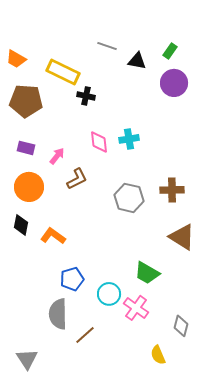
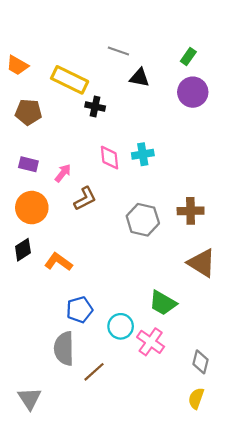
black triangle: (137, 61) -> (139, 78), moved
brown pentagon: (26, 101) -> (28, 112), size x0.7
black diamond: (21, 225) -> (23, 250), turned 45
yellow semicircle: (158, 355) -> (196, 398), moved, turned 42

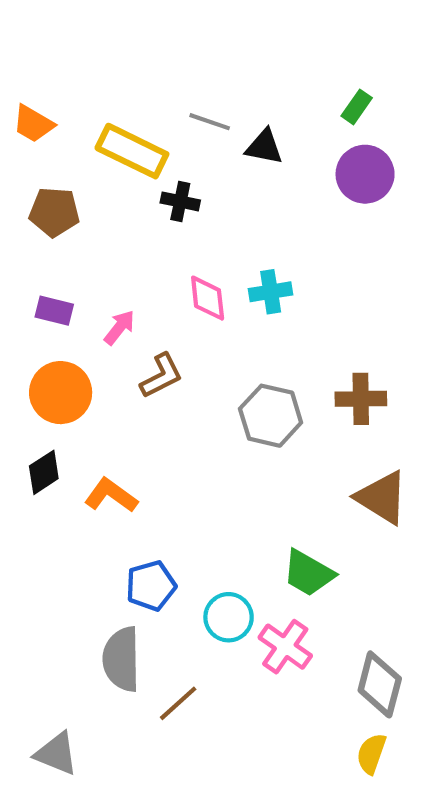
gray line: (118, 51) -> (210, 122), moved
gray diamond: (201, 362) -> (380, 684), size x1.4
gray triangle: (30, 398) -> (56, 754), turned -35

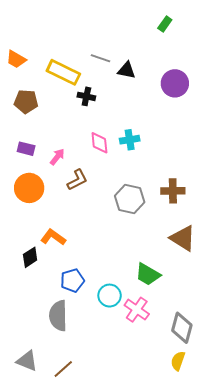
green rectangle: (357, 107) -> (165, 24), moved
black diamond: (44, 472) -> (30, 257), moved
brown line: (178, 703) -> (63, 369), moved

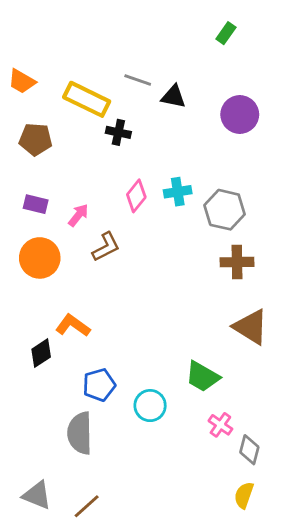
pink diamond: (99, 143) -> (136, 196), turned 45
gray hexagon: (130, 199) -> (225, 210), moved
pink cross: (137, 310) -> (220, 425), moved, size x0.7
gray diamond: (182, 328) -> (249, 450), size x0.7

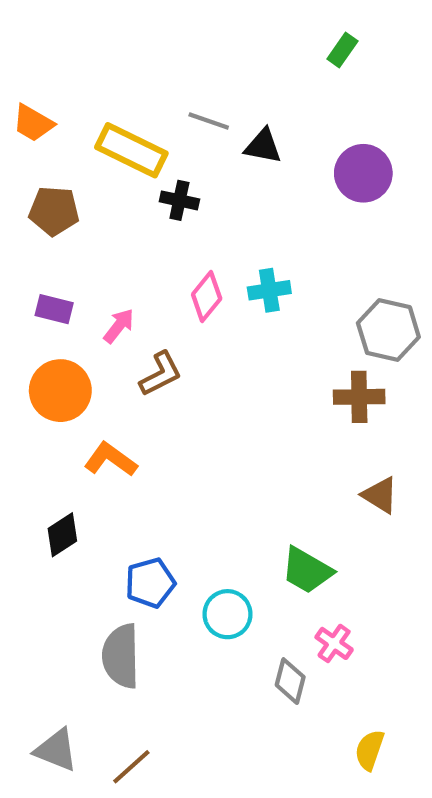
gray hexagon: (225, 210) -> (388, 330), moved
orange L-shape: (73, 326) -> (110, 460), moved
brown triangle: (251, 327) -> (380, 495), size x0.7
gray diamond: (249, 450) -> (290, 681), moved

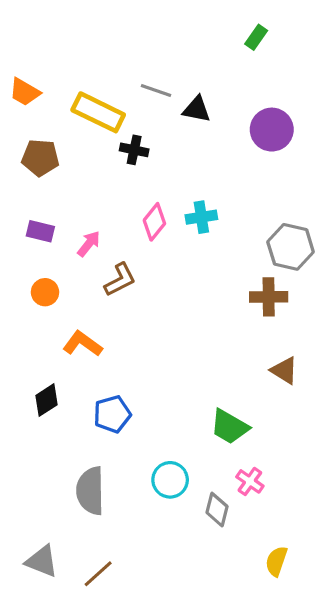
orange circle: (60, 391) -> (45, 292), size x0.6
blue pentagon: (150, 583) -> (112, 414), moved
cyan circle: (227, 614) -> (170, 480), moved

